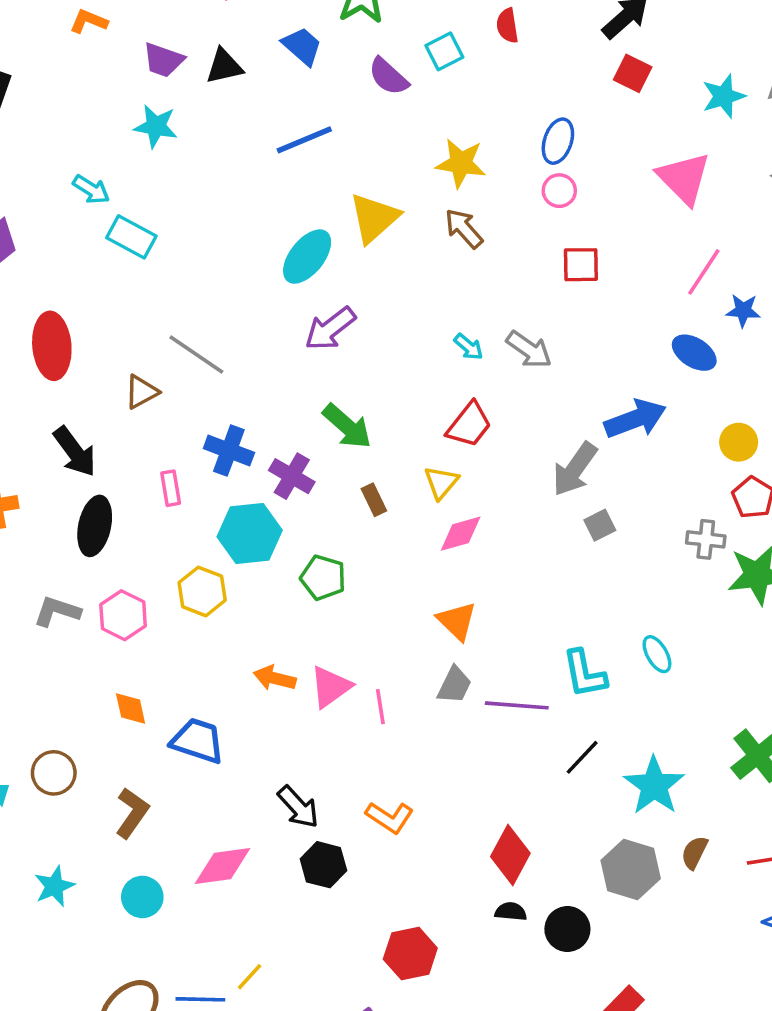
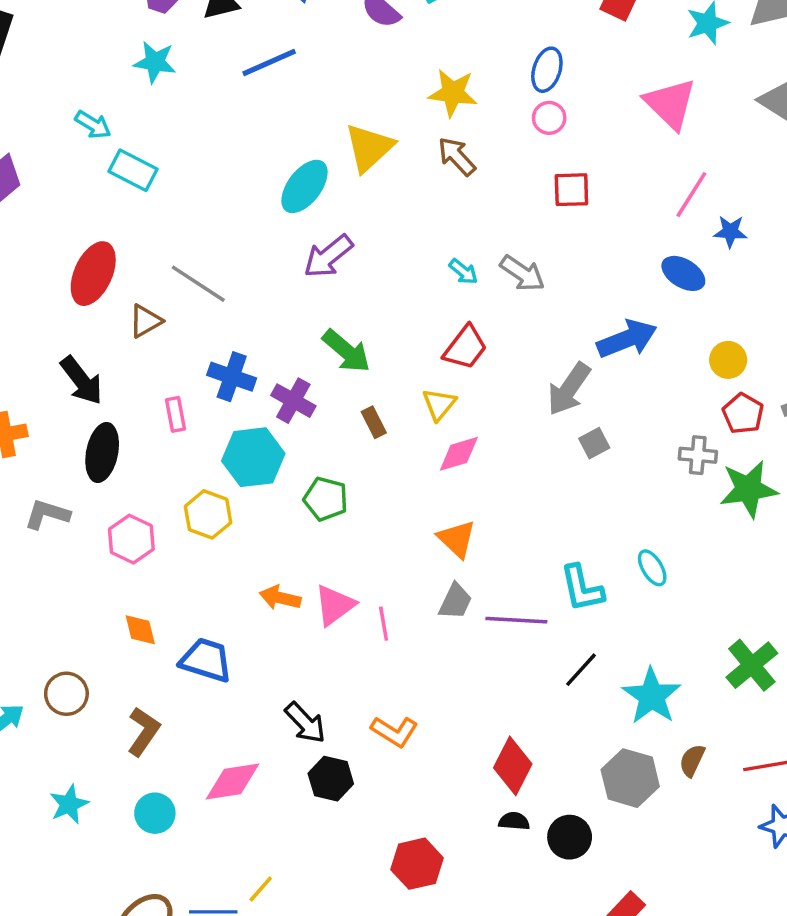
blue line: (304, 140) -> (269, 62), moved
red ellipse: (52, 346) -> (93, 274), moved, turned 30
gray L-shape: (57, 611) -> (47, 514), moved

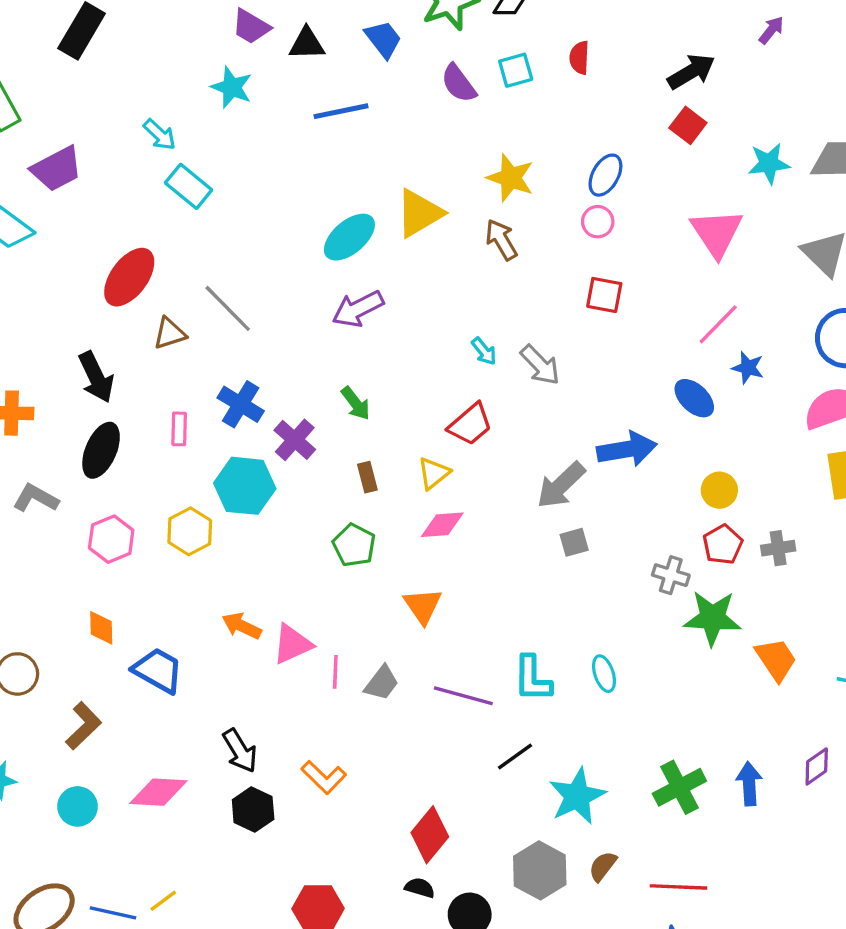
green arrow: (346, 351) -> (356, 403), size x0.7
green pentagon: (326, 499) -> (354, 545), moved
gray trapezoid: (455, 601) -> (382, 683), moved

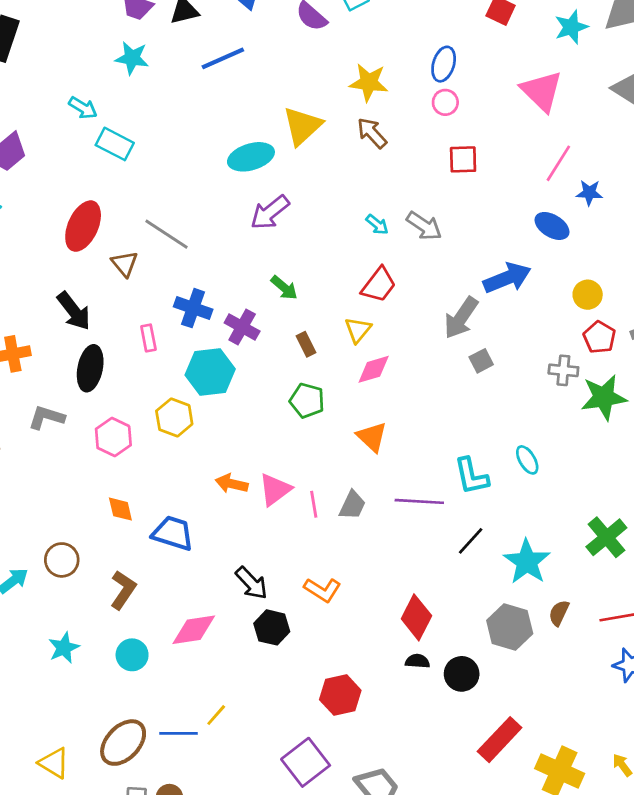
cyan ellipse: (349, 237) -> (251, 157), turned 36
brown triangle: (170, 333) -> (125, 264), turned -40

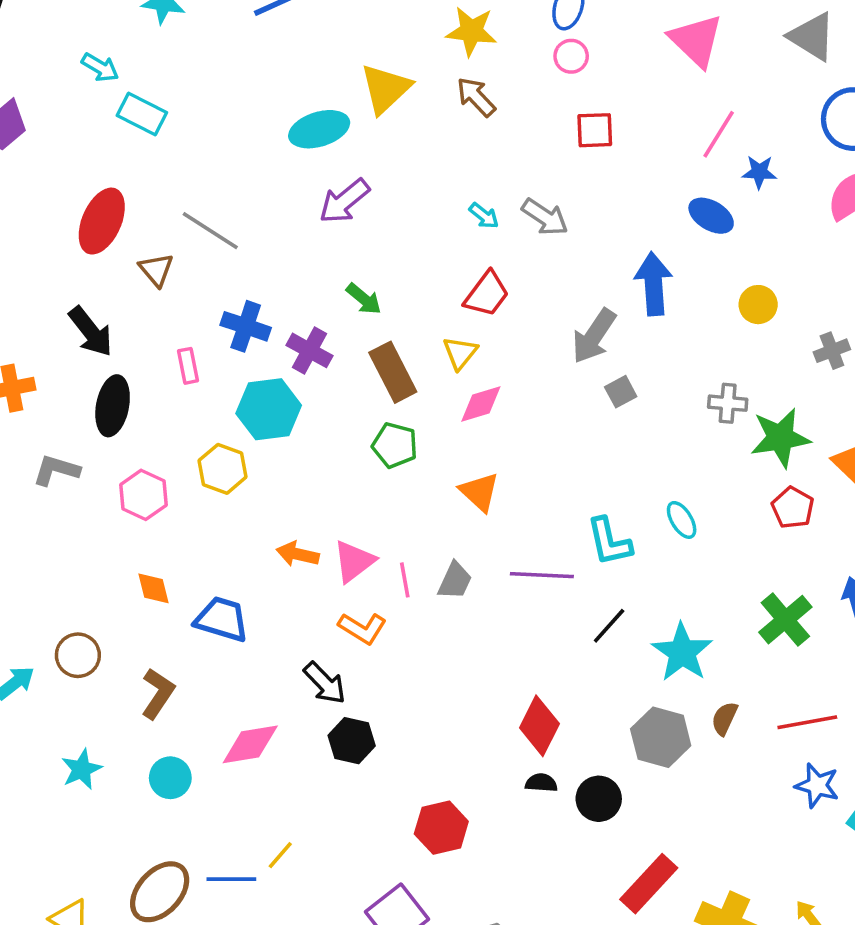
blue arrow: (507, 278) -> (654, 284), turned -72
red pentagon: (599, 337) -> (793, 508), moved
brown rectangle: (306, 344) -> (393, 372), size x1.8
orange L-shape: (322, 590) -> (362, 628), moved

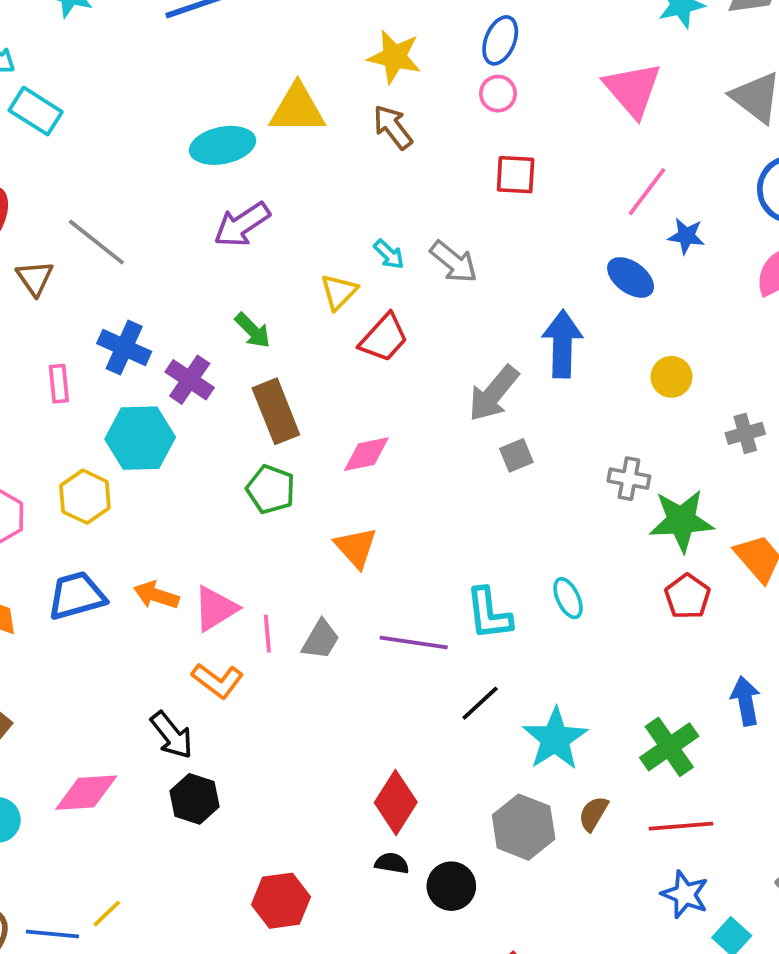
yellow triangle: (386, 89) -> (297, 109), turned 38
yellow triangle: (460, 353) -> (339, 292), moved
blue trapezoid: (222, 619) -> (77, 596), moved, turned -38
green cross: (785, 620) -> (669, 747), moved

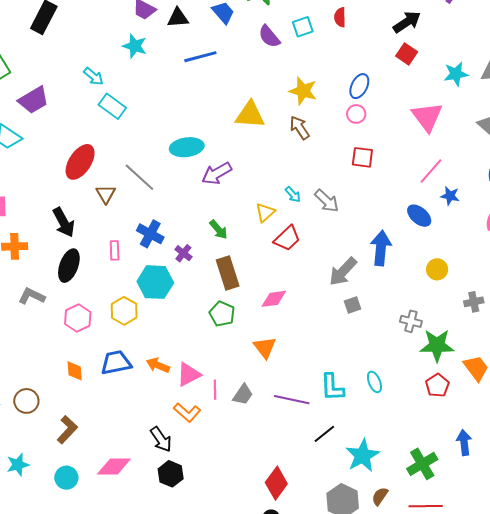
cyan ellipse: (223, 145) -> (187, 147), moved
purple cross: (190, 380) -> (183, 253), size x0.7

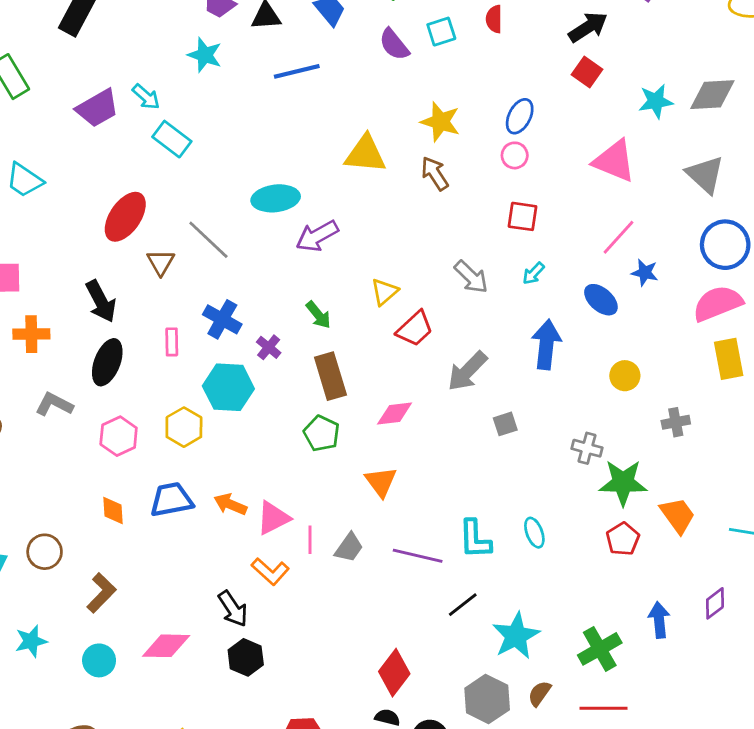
purple trapezoid: (33, 100) -> (98, 108), moved
pink triangle: (427, 117) -> (614, 161), turned -32
cyan arrow: (293, 195) -> (533, 273), moved, turned 84
gray arrow: (343, 272) -> (467, 371), moved

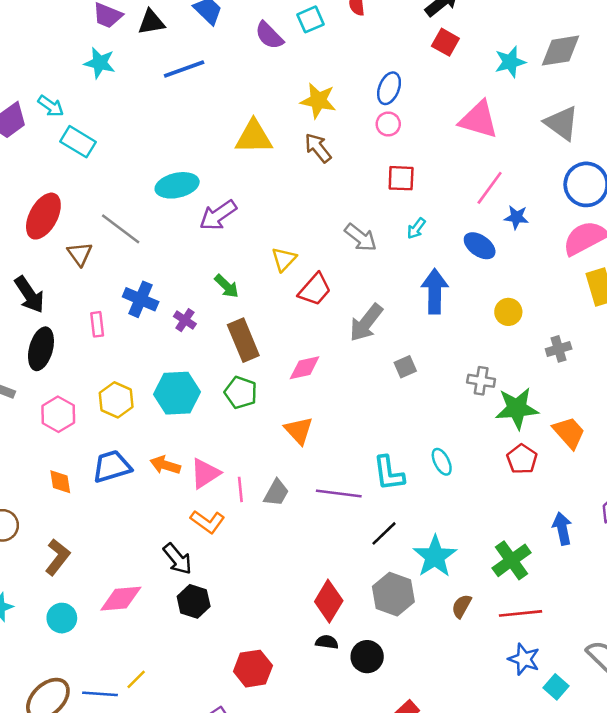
cyan hexagon: (228, 387) -> (177, 393), moved
gray hexagon: (487, 699) -> (393, 594), moved

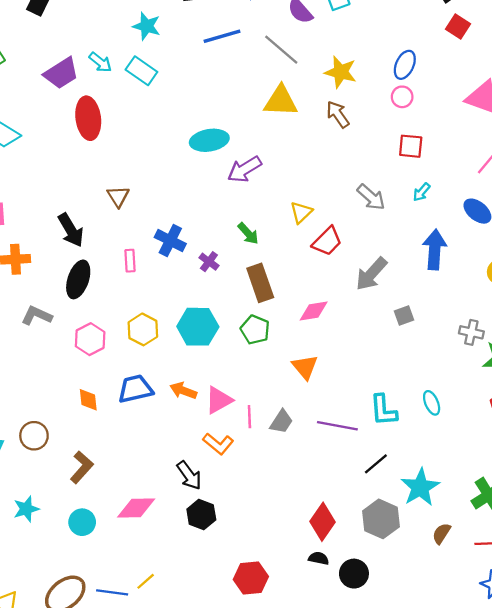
cyan rectangle: (78, 142) -> (141, 71), moved
red ellipse: (43, 216) -> (88, 118), moved, turned -39
gray line: (121, 229) -> (281, 50), moved

